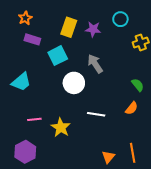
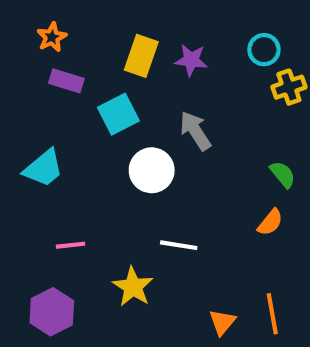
cyan circle: (120, 19) -> (264, 50), moved
white line: (96, 114) -> (179, 245), moved
yellow star: (61, 127) -> (133, 287), moved

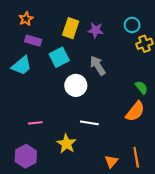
cyan trapezoid: (43, 168) -> (22, 66), moved
orange semicircle: (270, 222) -> (135, 111), size x1.5

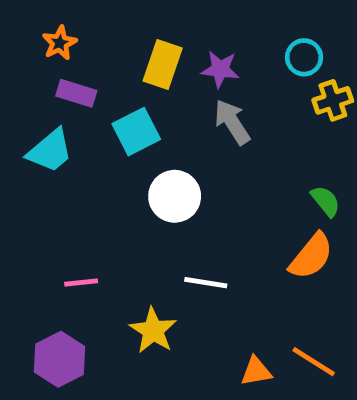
gray arrow: (98, 66) -> (232, 122), moved
orange line: (136, 157) -> (314, 362), turned -48
orange triangle: (111, 161) -> (256, 371), turned 40

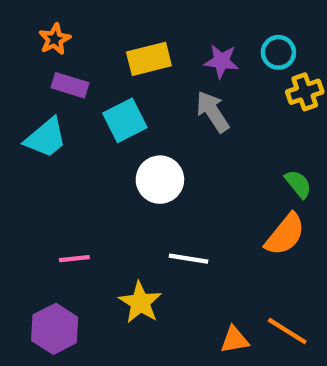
yellow rectangle: (163, 64) -> (149, 59), turned 57
purple star: (220, 69) -> (221, 61), moved

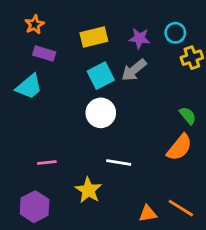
gray arrow: (213, 112) -> (134, 70), turned -96
cyan square: (125, 120) -> (101, 76), moved

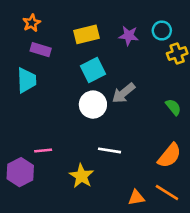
gray arrow: (134, 70) -> (124, 93), moved
cyan trapezoid: (29, 87) -> (27, 80), turned -52
orange semicircle: (179, 147) -> (169, 156), moved
purple hexagon: (35, 207) -> (20, 172), moved

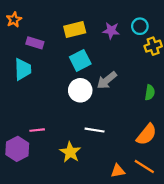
orange star: (32, 23) -> (14, 20), moved
green semicircle: (173, 107) -> (150, 92), turned 48

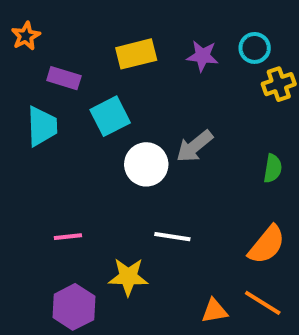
cyan square: (80, 60) -> (110, 116), moved
purple hexagon: (17, 149) -> (74, 307), moved
yellow star: (70, 152) -> (128, 277), turned -30

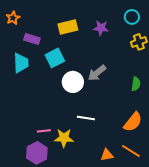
cyan circle: (255, 48) -> (132, 17), moved
pink line: (68, 237) -> (44, 131), moved

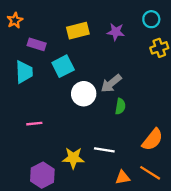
green semicircle: (136, 84) -> (120, 106), moved
white line: (86, 118) -> (104, 150), moved
pink line: (44, 131) -> (34, 124), moved

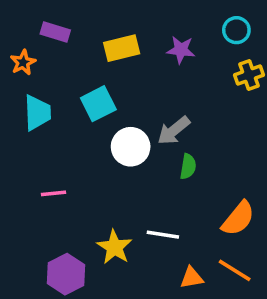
orange star: (15, 20) -> (23, 62), moved
purple rectangle: (37, 44) -> (55, 32), moved
yellow star: (73, 158) -> (114, 247), turned 30

